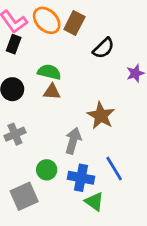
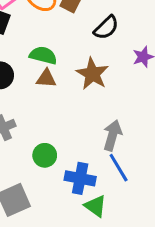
brown star: (101, 116) -> (92, 74), moved
gray arrow: (73, 141) -> (112, 135), moved
green circle: (47, 170) -> (45, 155), moved

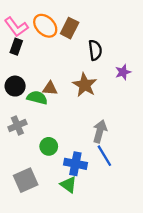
black semicircle: (106, 28) -> (95, 50), turned -54
green semicircle: (43, 55) -> (37, 98), moved
green triangle: (95, 206) -> (68, 185), moved

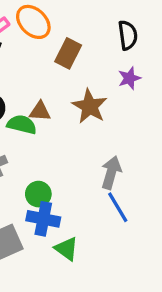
brown rectangle: (70, 28) -> (68, 53), moved
black semicircle: (95, 50) -> (128, 35), moved
purple star: (123, 72) -> (129, 78), moved
blue cross: (75, 164) -> (43, 219), moved

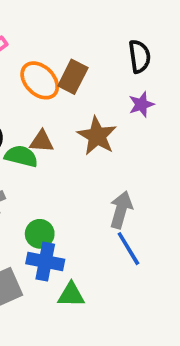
orange ellipse: (33, 22) -> (40, 80), moved
green triangle: (66, 249) -> (71, 295), turned -35

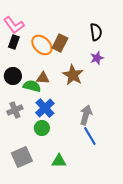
blue cross: (45, 262) -> (45, 108), moved, turned 36

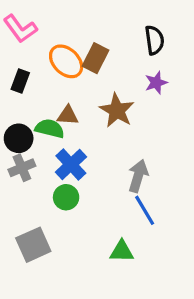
black rectangle: (14, 42) -> (20, 81), moved
black circle: (13, 76) -> (19, 138), moved
green triangle: (59, 161) -> (122, 251), moved

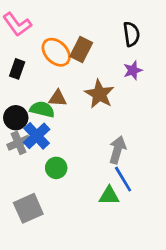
blue cross: (71, 164) -> (37, 136), moved
green triangle: (122, 251) -> (109, 196), moved

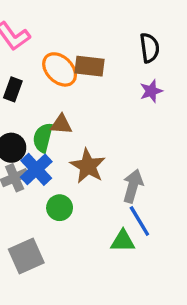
brown rectangle: (81, 49) -> (90, 66), turned 70
brown star: (99, 94) -> (88, 166), moved
green semicircle: (42, 109) -> (43, 138), turned -90

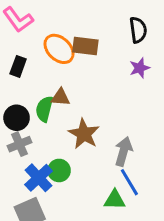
blue cross: (36, 169) -> (39, 178), moved

